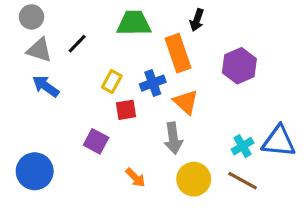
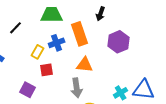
black arrow: (197, 20) -> (101, 14), moved
blue cross: (153, 83) -> (57, 43), moved
orange triangle: (186, 102) -> (85, 65), turned -36

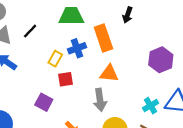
purple hexagon: (119, 42) -> (161, 60), moved

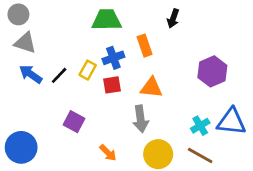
black line: (30, 31) -> (59, 75), moved
orange rectangle: (103, 38) -> (145, 46), size x0.7
red square: (66, 79) -> (112, 85), moved

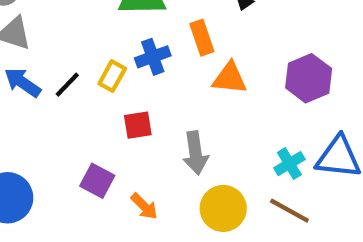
red square: (112, 85) -> (138, 125), moved
orange triangle: (151, 88) -> (230, 78), moved
purple square: (74, 122) -> (97, 181), moved

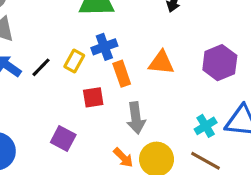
orange rectangle: (202, 38) -> (122, 74), moved
orange arrow: (144, 206) -> (123, 158), moved

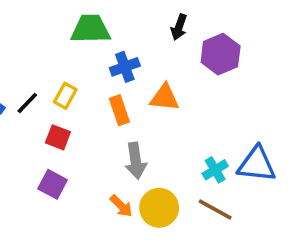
blue cross: (104, 47) -> (125, 67), moved
purple hexagon: (220, 63) -> (221, 54), moved
red square: (93, 97) -> (58, 137), moved, turned 30

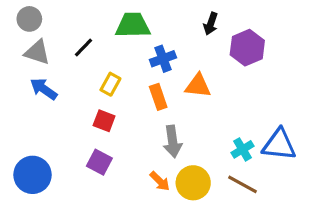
black line: (27, 103) -> (83, 48), moved

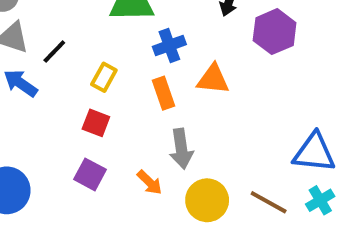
black line: (83, 48) -> (54, 51), moved
cyan cross: (242, 149) -> (320, 200), moved
orange arrow: (160, 181) -> (150, 182), moved

